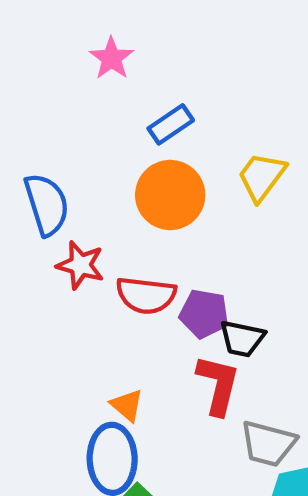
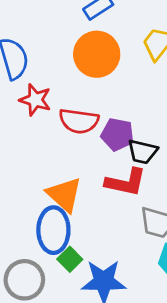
red L-shape: (218, 385) -> (126, 182), turned 87
orange triangle: (127, 405) -> (64, 194), size x1.6

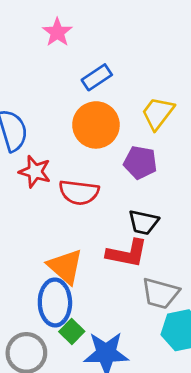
purple pentagon: (117, 134) -> (140, 162), moved

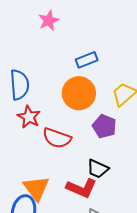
pink star: (57, 32) -> (49, 20), moved

